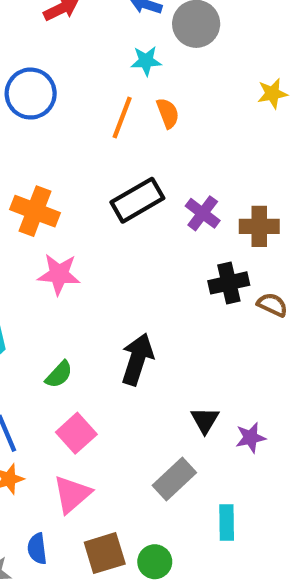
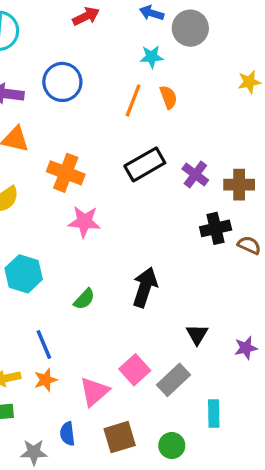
pink square: (76, 433) -> (135, 370), moved
purple star: (251, 438) -> (246, 348), moved
green circle: (155, 562) -> (172, 445), moved

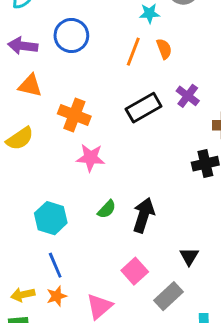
purple cross: (195, 175) -> (188, 96), moved
cyan hexagon: (24, 274) -> (51, 218), moved
green semicircle: (84, 299) -> (107, 209), moved
pink square: (135, 370) -> (135, 271), moved

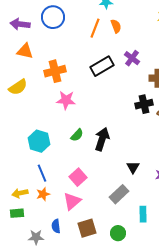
orange cross: (74, 115) -> (55, 71), turned -35
pink square: (135, 271) -> (78, 177), moved

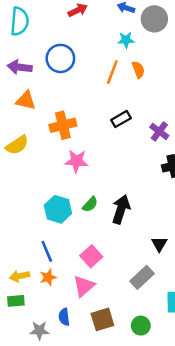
purple cross: (132, 58) -> (159, 131), moved
black rectangle: (102, 66) -> (121, 119), size x0.7
cyan hexagon: (39, 141) -> (58, 209), moved

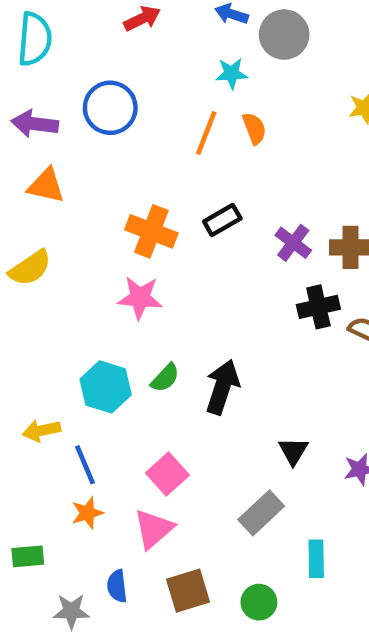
orange cross: (63, 125) -> (151, 231), moved, turned 35
yellow arrow: (20, 276) -> (42, 430), moved

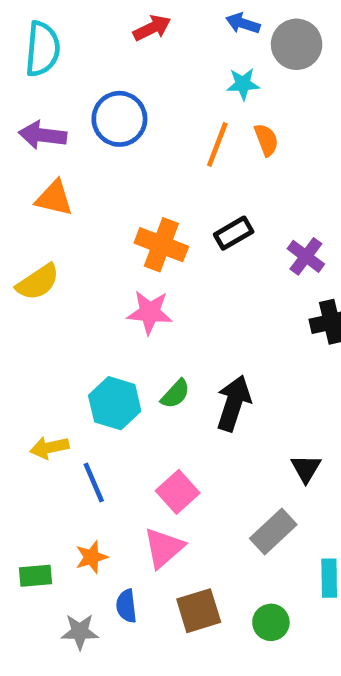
orange star: (87, 513) -> (91, 557), moved

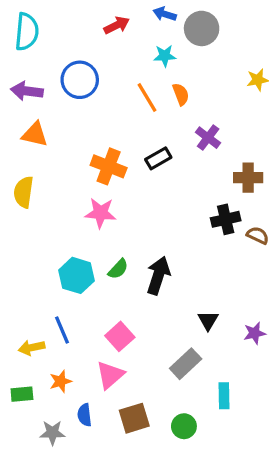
red arrow: (152, 28) -> (117, 25), moved
orange line: (217, 145) -> (147, 97), turned -52
purple cross: (306, 256) -> (208, 138), moved
yellow semicircle: (38, 282) -> (24, 192), turned 132
yellow arrow: (49, 448) -> (32, 348), moved

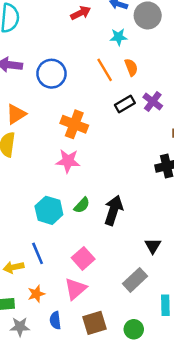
blue circle: (80, 80) -> (51, 74), moved
orange triangle: (35, 134) -> (16, 114), moved, turned -45
black rectangle: (158, 158) -> (125, 104), moved
gray star: (52, 433) -> (20, 327), moved

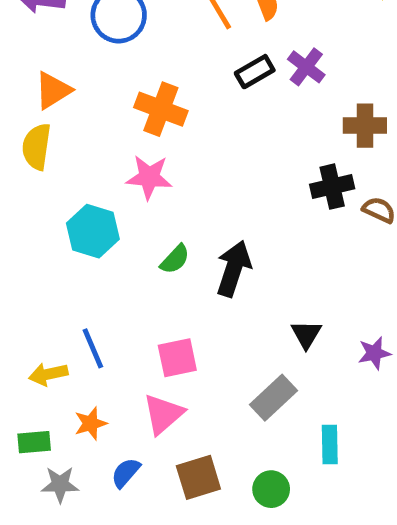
cyan hexagon: (49, 210) -> (93, 231), moved
pink square: (83, 258) -> (177, 358), turned 30
blue semicircle: (55, 320) -> (126, 473), turned 48

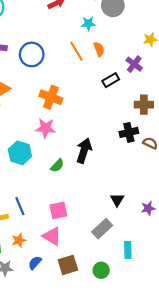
purple cross: (306, 67) -> (134, 64), moved
black rectangle: (255, 72) -> (111, 80), moved
black arrow: (234, 269) -> (84, 151), moved
pink triangle: (163, 414) -> (52, 236), turned -48

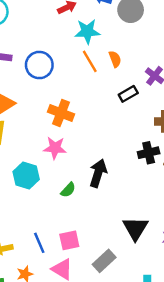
cyan star: (88, 24) -> (87, 31), moved, size x1.5
black triangle: (117, 200) -> (135, 228), size x1.6
blue line: (20, 206) -> (39, 243), moved
gray rectangle: (102, 229) -> (104, 261), moved

